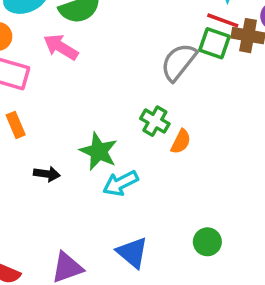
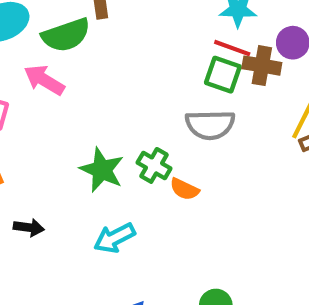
gray semicircle: (179, 62) -> (210, 125), moved, turned -129
orange semicircle: (181, 142) -> (184, 189), turned 90
green star: (99, 151) -> (102, 170), moved

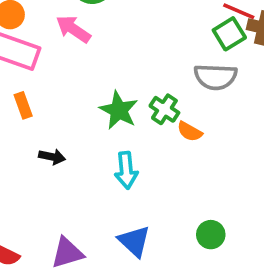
green square: (223, 75) -> (229, 34), turned 36
cyan arrow: (114, 238) -> (126, 170), turned -72

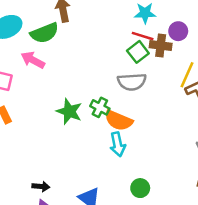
orange semicircle: (190, 132) -> (118, 120), size x1.6
black arrow: (52, 157) -> (41, 186), moved
cyan arrow: (126, 170) -> (118, 144), moved

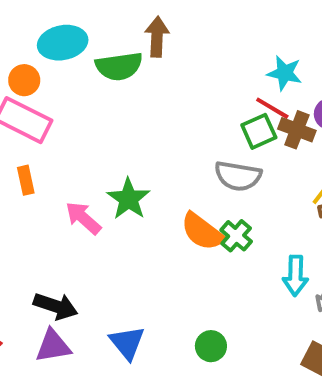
pink arrow: (33, 60) -> (83, 218), moved
green cross: (100, 107) -> (236, 236), moved
cyan arrow: (118, 144) -> (295, 276), moved
black arrow: (41, 186) -> (56, 306), size x1.5

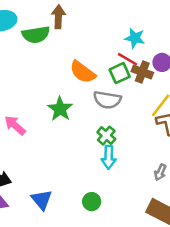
green star: (128, 199) -> (60, 109), moved
orange semicircle: (202, 232) -> (83, 72), moved
cyan arrow: (295, 276) -> (109, 157), moved

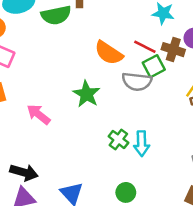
red line: (128, 59) -> (145, 47), moved
green square: (120, 73) -> (154, 66), moved
green cross: (106, 136) -> (118, 139), moved

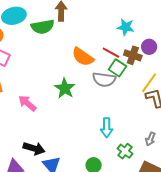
green square: (154, 66) -> (117, 68), turned -30
green cross: (118, 139) -> (125, 151), moved
black arrow: (24, 172) -> (34, 148), moved

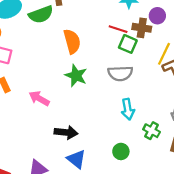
orange semicircle: (83, 57) -> (72, 41), moved, turned -130
gray semicircle: (104, 79) -> (120, 73), moved
black arrow: (34, 148) -> (66, 132), moved

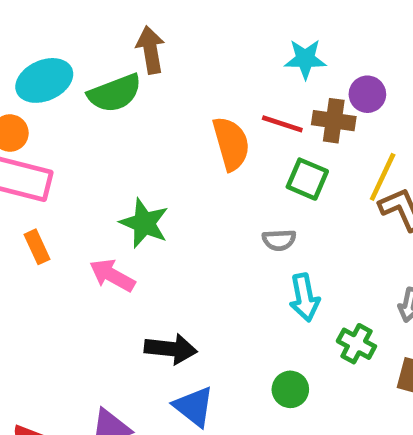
orange semicircle: (72, 41) -> (231, 144), moved
green square: (128, 44) -> (307, 179), moved
gray semicircle: (120, 73) -> (279, 240), moved, size x0.6
green star: (76, 76) -> (144, 223), moved

